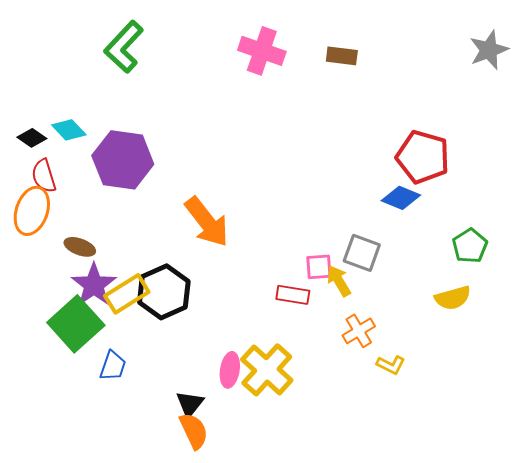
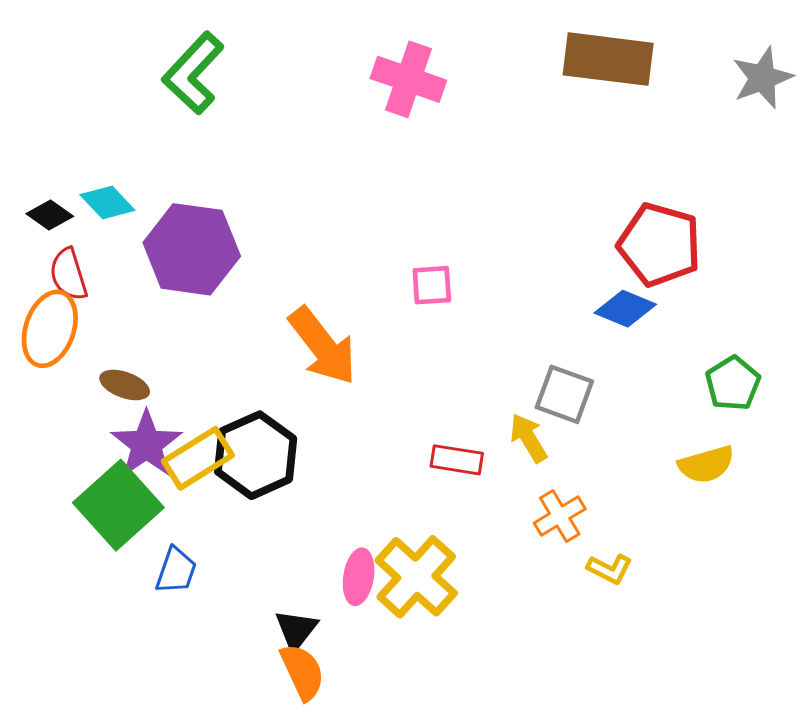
brown rectangle: (342, 56) -> (608, 59), moved, size x1.8
pink square: (319, 267) -> (432, 285), moved

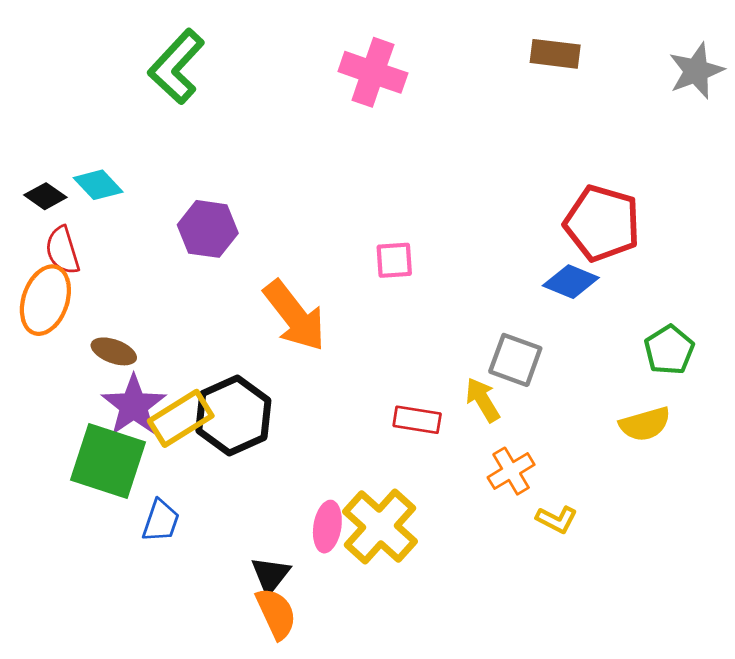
brown rectangle: (608, 59) -> (555, 54), size x0.6
purple hexagon: (192, 249) -> (208, 229), moved, size x0.7
green square: (118, 505) -> (108, 461), turned -30

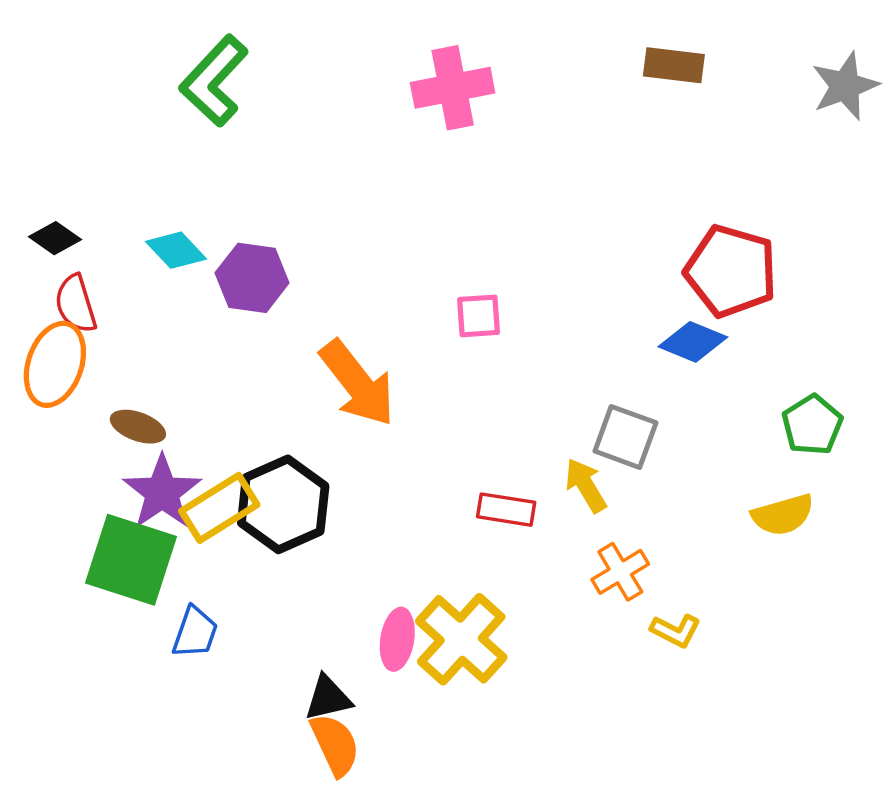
pink cross: (373, 72) -> (453, 88), turned -30
cyan diamond: (98, 185) -> (176, 250), moved
black triangle: (270, 575) -> (328, 698), turned 39

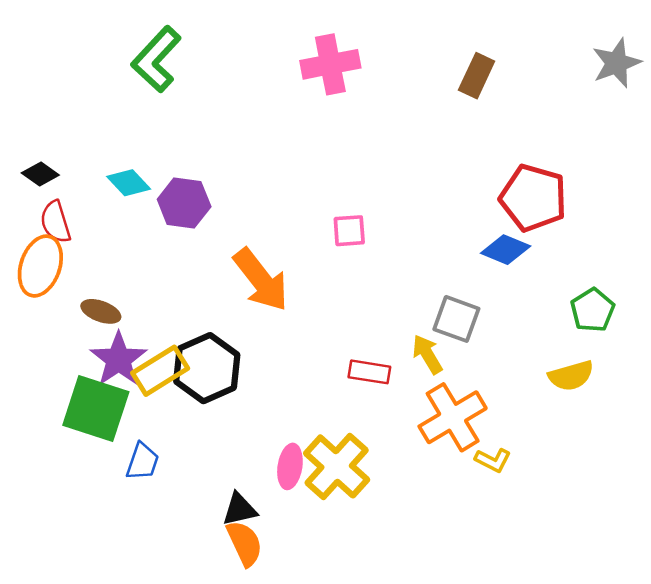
brown rectangle: (674, 65) -> (477, 76), moved, turned -72
orange cross: (620, 572) -> (453, 417), size x1.6

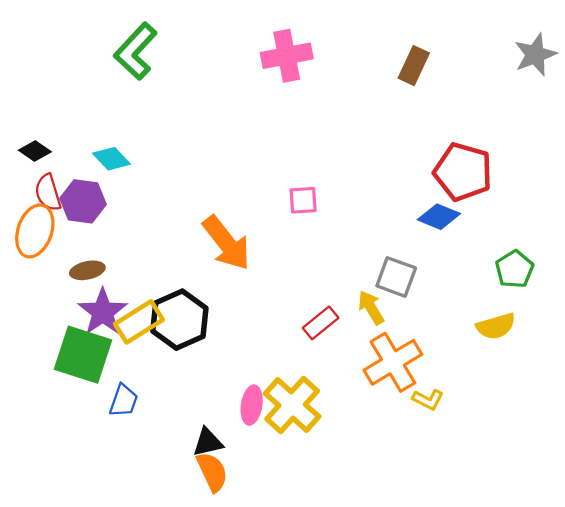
purple hexagon: (184, 203) -> (83, 201), moved
brown ellipse: (101, 311) -> (87, 270), turned -32
red rectangle: (369, 372) -> (321, 323), turned -48

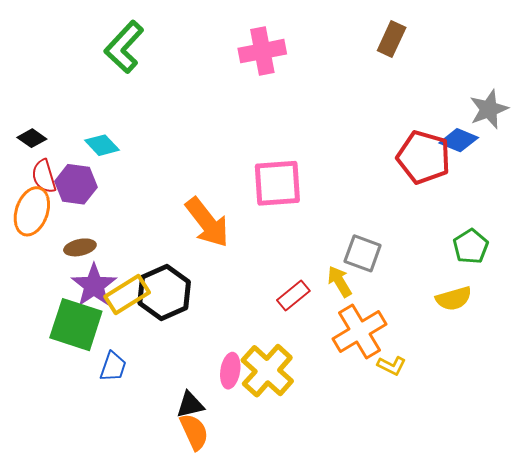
gray star: (535, 55) -> (489, 109), moved
brown rectangle: (414, 66) -> (392, 39), moved
pink square: (303, 200) -> (277, 183), size x1.8
blue diamond: (439, 217) -> (459, 140), moved

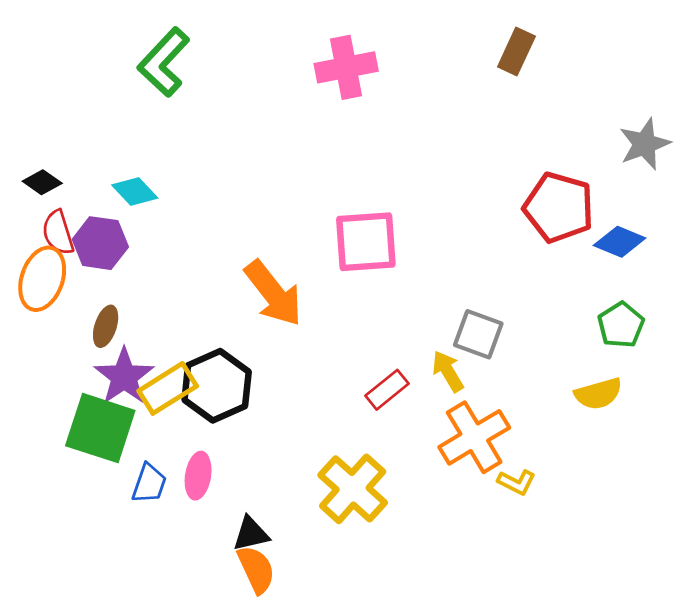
blue diamond: (459, 140) -> (620, 242), moved
brown ellipse: (80, 247) -> (106, 326), turned -60
pink ellipse: (230, 371) -> (198, 476), moved

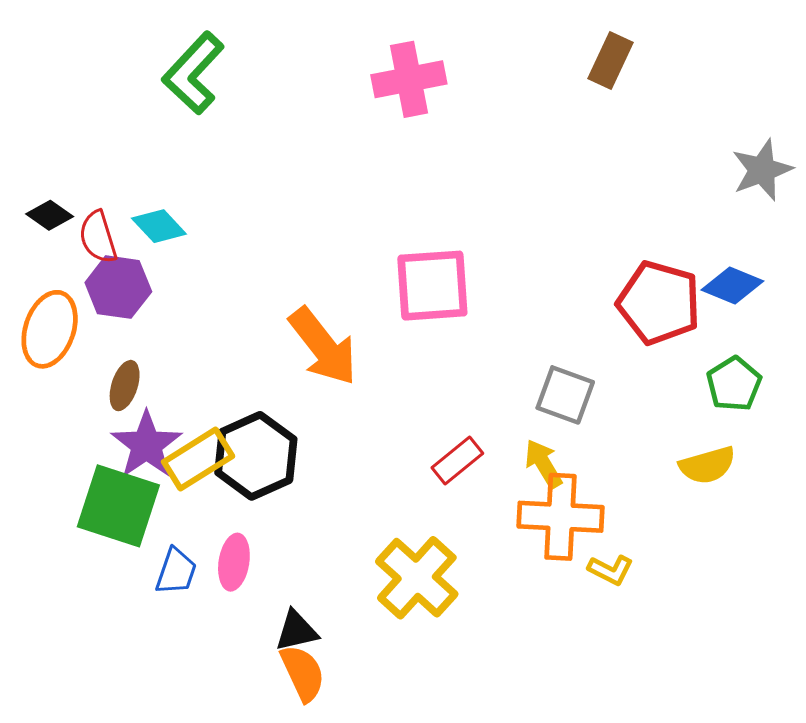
red pentagon: (559, 207) -> (659, 303), moved
red semicircle: (58, 233) -> (98, 237), moved
yellow arrow: (448, 371) -> (543, 464), moved
orange cross: (474, 437) -> (561, 517), turned 34

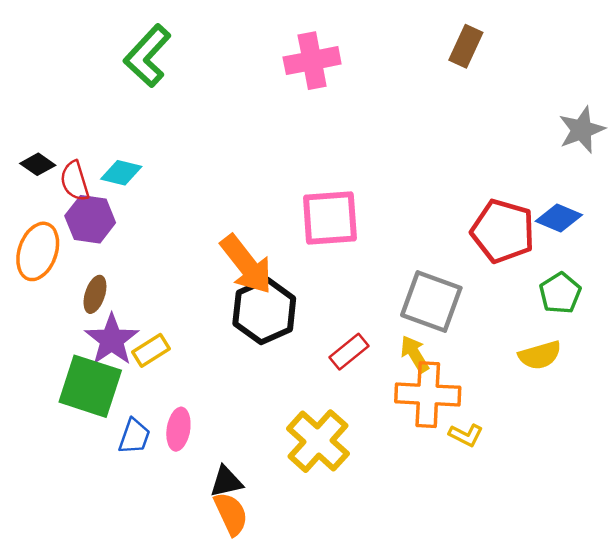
cyan diamond: (159, 226) -> (121, 173), turned -33
gray square: (565, 395) -> (431, 301), size x1.4
black hexagon: (256, 456) -> (264, 311), moved
yellow rectangle: (198, 459) -> (151, 350), size x0.7

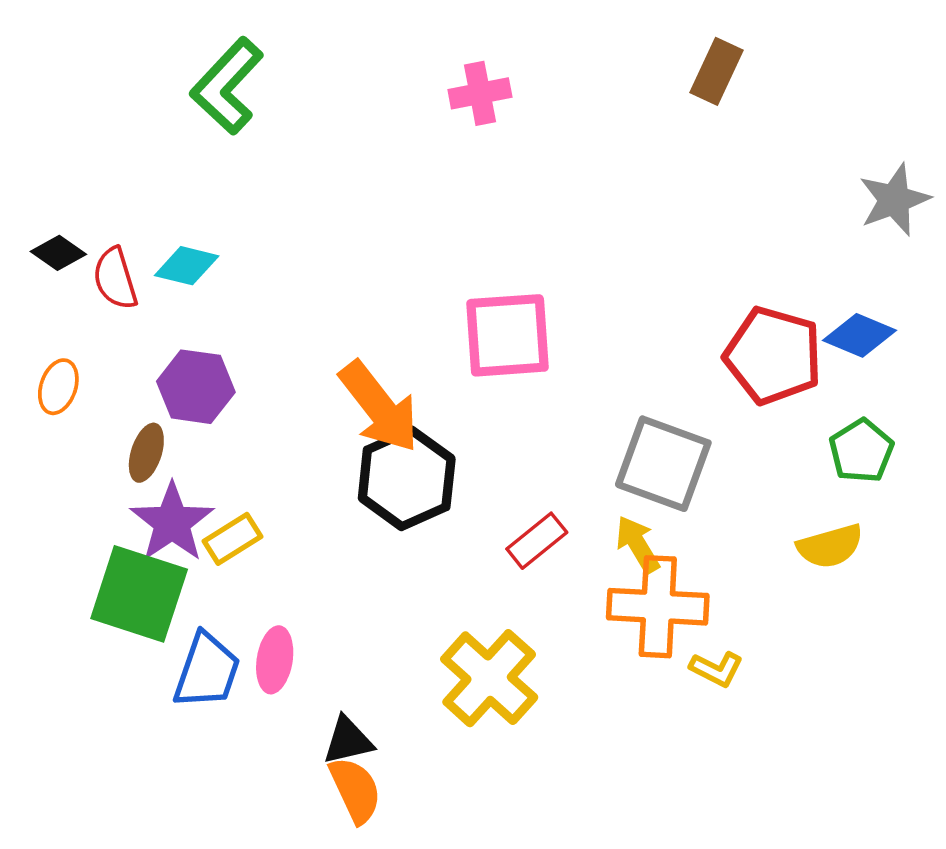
pink cross: (312, 61) -> (480, 93), size x0.7
purple hexagon: (90, 219) -> (196, 387), moved
orange ellipse: (38, 251) -> (58, 387), size x0.6
blue trapezoid: (134, 436) -> (207, 671), size x1.4

